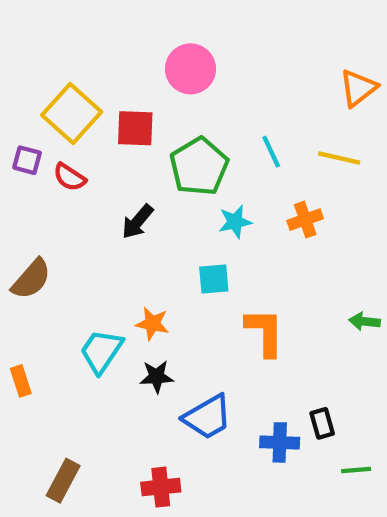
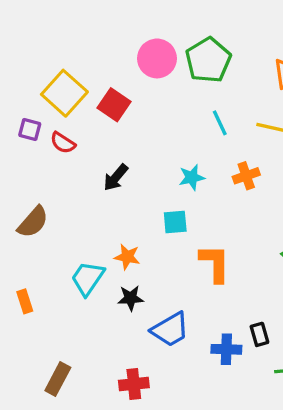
red square: (135, 128) -> (114, 105), turned 32
green pentagon: (199, 167) -> (208, 60), moved

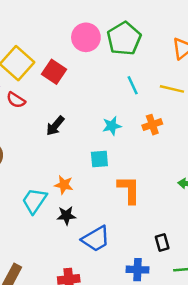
blue cross: (226, 349) -> (138, 270), moved

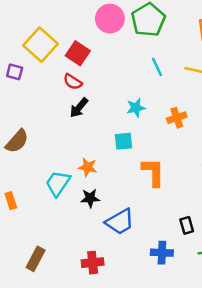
red semicircle: (16, 100) -> (73, 82), moved
orange cross: (152, 125) -> (177, 118), moved

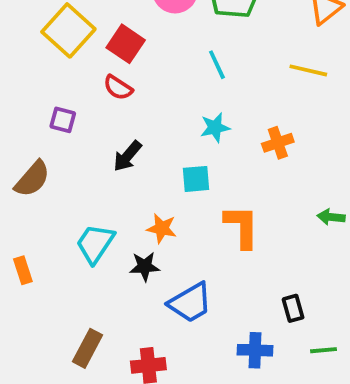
cyan line: (157, 67) -> (217, 65), moved
purple square: (15, 72) -> (63, 120), moved
black arrow: (79, 108) -> (127, 156), moved
orange star: (88, 167) -> (162, 228), moved
brown rectangle: (36, 259) -> (88, 348), moved

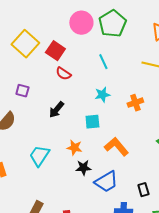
red semicircle: (118, 88) -> (63, 74), moved
orange L-shape: (242, 226) -> (116, 147), turned -40
black star: (145, 266) -> (83, 168), moved
blue trapezoid: (190, 303) -> (106, 182), moved

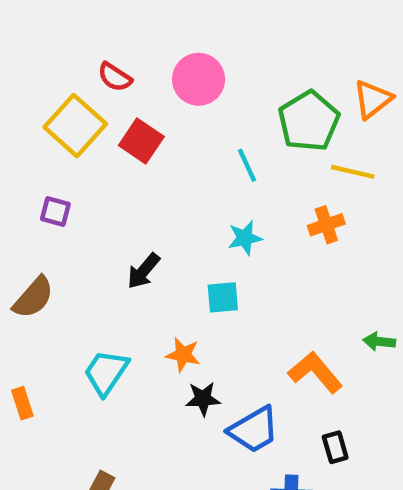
green pentagon: (112, 24) -> (309, 121), moved
red semicircle: (63, 74) -> (115, 77), moved
purple square: (22, 91) -> (55, 211), moved
orange cross: (135, 103) -> (326, 225), moved
orange L-shape: (116, 147) -> (315, 372), moved

